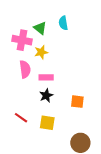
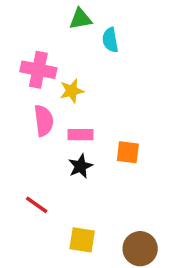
green triangle: (40, 28) -> (80, 19), moved, turned -48
orange square: (77, 102) -> (128, 152), moved
yellow square: (47, 123) -> (82, 240), moved

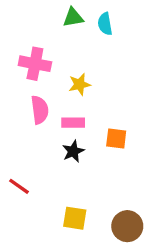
cyan semicircle: (110, 40) -> (105, 24), moved
yellow star: (72, 91) -> (80, 84), moved
red line: (37, 205) -> (19, 186), moved

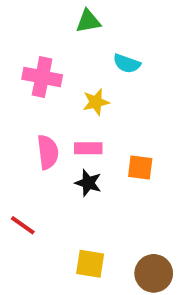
cyan semicircle: (105, 24) -> (127, 64), moved, turned -60
pink semicircle: (40, 110) -> (48, 152), moved
black star: (73, 151) -> (88, 183), turned -30

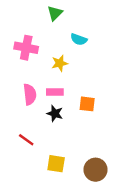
green triangle: (88, 21) -> (55, 13), turned -35
red line: (23, 225) -> (26, 140), moved

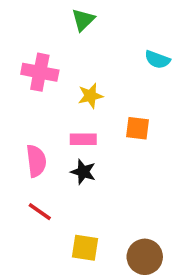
cyan semicircle: (79, 39) -> (157, 60), moved
pink semicircle: (30, 94) -> (36, 161), moved
orange square: (87, 104) -> (138, 128), moved

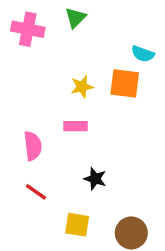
pink cross: (40, 72) -> (28, 29), moved
orange square: (138, 128) -> (125, 83), moved, size x1.4
black star: (83, 172) -> (95, 179), moved

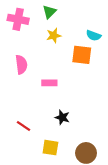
yellow star: (82, 87) -> (54, 35), moved
pink semicircle: (33, 146) -> (21, 65), moved

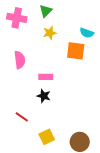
black star: (62, 117) -> (44, 96), moved
yellow square: (50, 148) -> (47, 137), turned -35

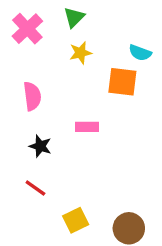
pink cross: (17, 18) -> (27, 29), turned 36
pink rectangle: (46, 77) -> (87, 127), moved
black star: (44, 96) -> (40, 146), moved

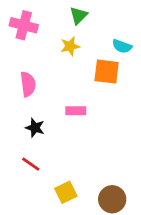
green triangle: (74, 17) -> (78, 15), moved
pink cross: (27, 29) -> (24, 25), turned -32

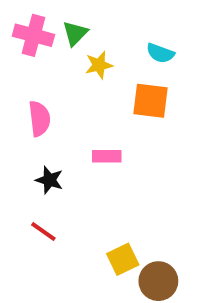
green triangle: (78, 15) -> (75, 33), moved
cyan semicircle: (122, 46) -> (160, 53), moved
yellow square: (66, 192) -> (123, 259), moved

